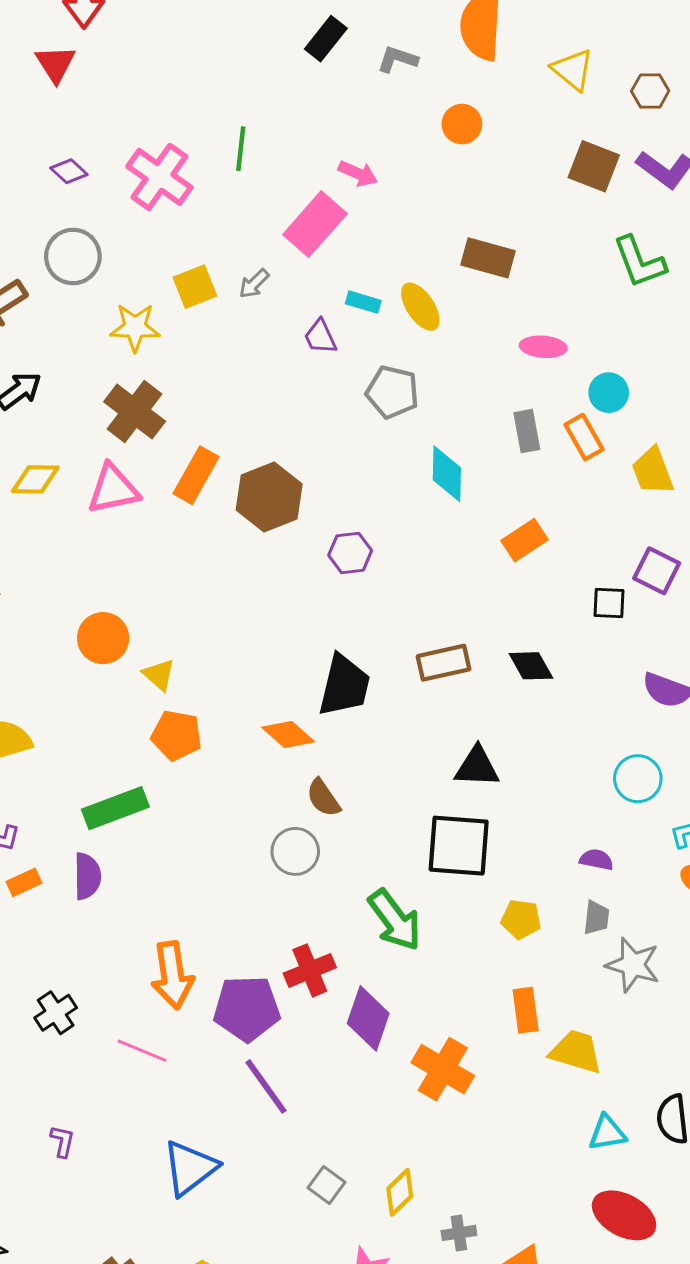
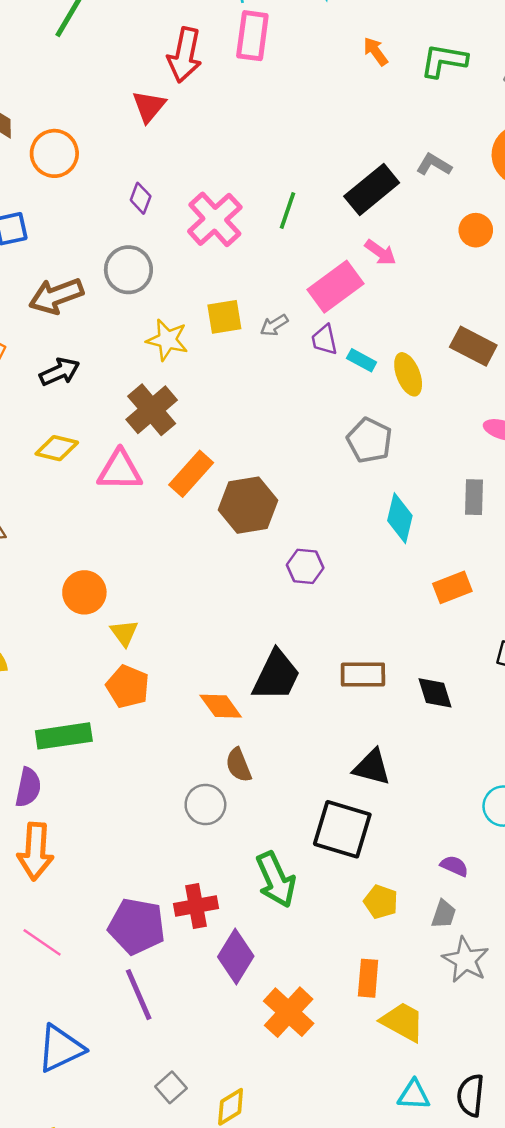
black rectangle: (326, 39) -> (372, 189), moved, size x1.4
purple diamond: (69, 171) -> (141, 198), turned 56
purple trapezoid: (320, 337) -> (324, 340), moved
orange arrow: (172, 975) -> (35, 851), moved

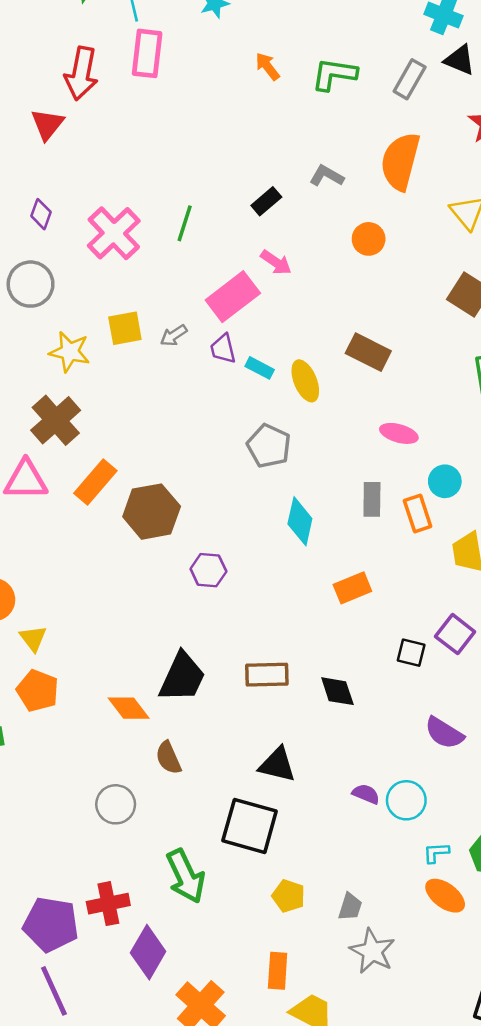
black rectangle: (372, 189) -> (266, 201), size x0.6
brown semicircle: (239, 765) -> (168, 758), moved
purple semicircle: (454, 866) -> (366, 794), moved

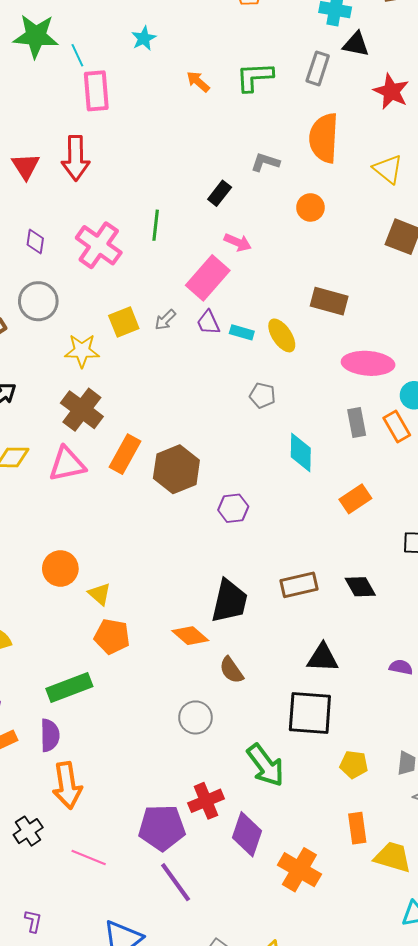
red arrow: (81, 73) -> (76, 158), moved
pink ellipse: (399, 433) -> (368, 363), size x1.6
gray pentagon: (269, 446) -> (262, 395), size x0.7

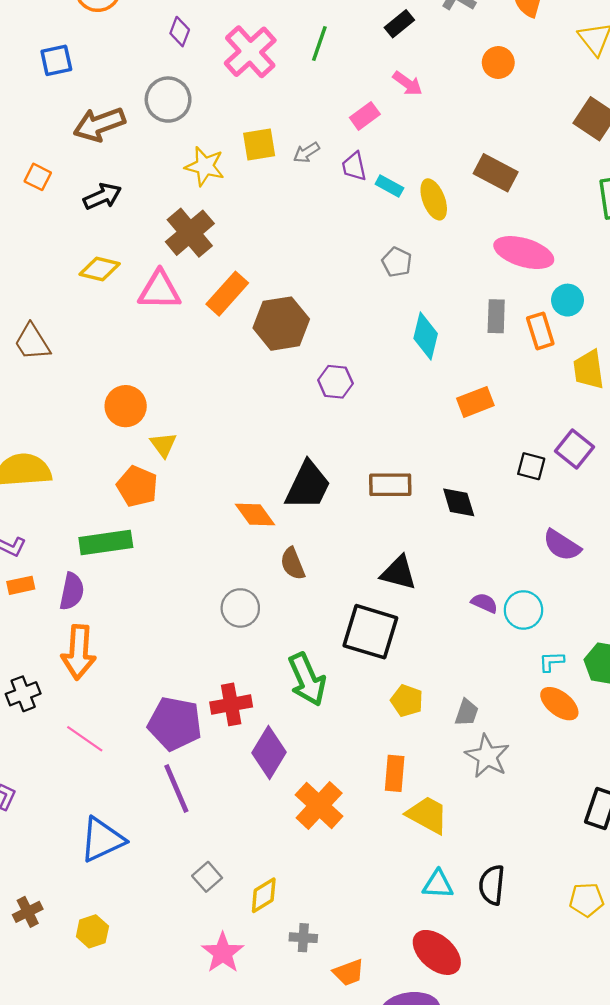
pink rectangle: (208, 278) -> (365, 116), size x0.6
orange pentagon: (112, 636) -> (137, 486), moved

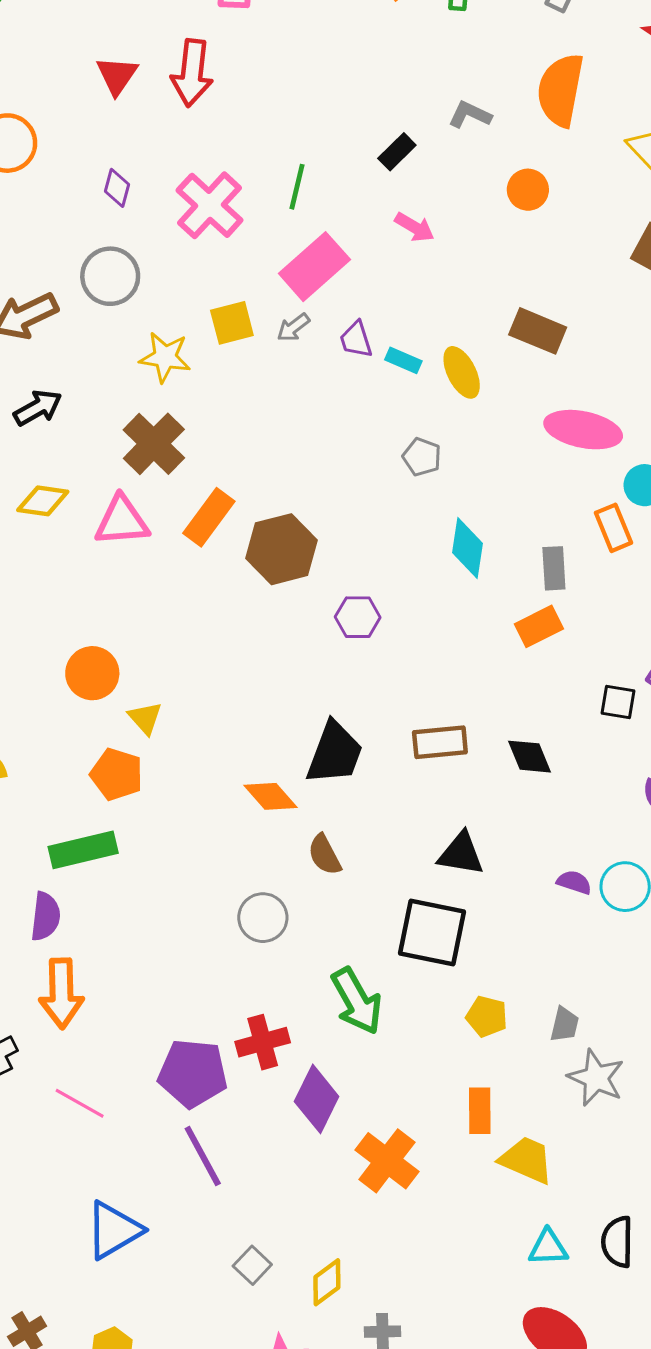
pink rectangle: (365, 116) -> (314, 267), moved, size x1.8
gray rectangle: (496, 316) -> (554, 568), moved

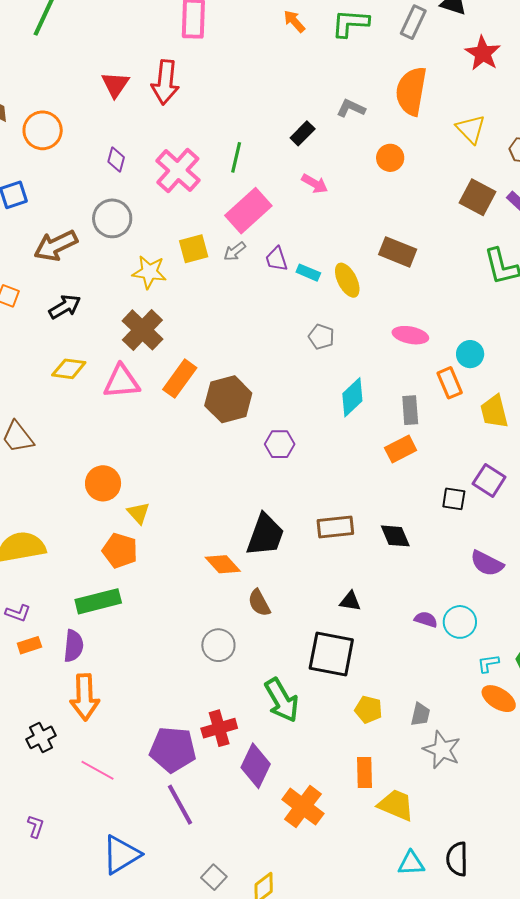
pink ellipse: (583, 430) -> (410, 335), moved, size x0.7
cyan diamond: (468, 548) -> (352, 397), turned 39
black triangle: (461, 854) -> (350, 601), size x0.7

